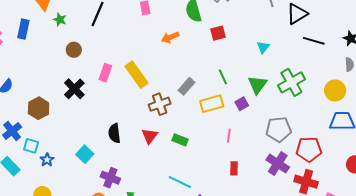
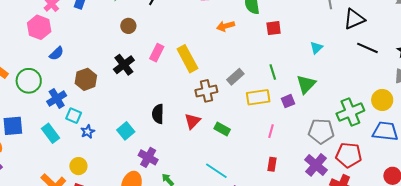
green cross: (291, 82) -> (350, 112), moved

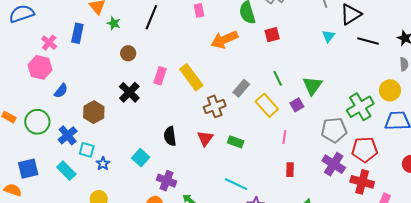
orange arrow: (226, 26) -> (224, 39), size x1.5
cyan triangle: (316, 48) -> (328, 36), moved
yellow rectangle: (258, 97) -> (267, 105), turned 65

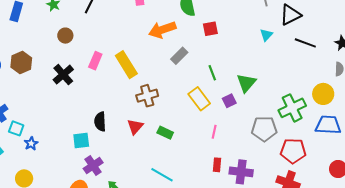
gray rectangle: (241, 88) -> (179, 56), moved
brown hexagon: (94, 112) -> (21, 62), moved
cyan square: (141, 158) -> (81, 141), moved, turned 36
purple cross: (334, 164) -> (241, 172), moved, turned -30
purple cross: (166, 181) -> (93, 166), turned 30

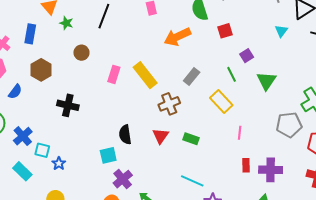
gray rectangle: (179, 56) -> (192, 76), moved
brown hexagon: (21, 62) -> (41, 70), moved
black cross: (63, 75) -> (68, 105), moved, turned -30
purple square: (229, 101) -> (247, 56), moved

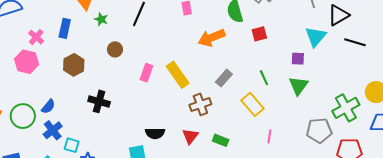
cyan triangle: (281, 31) -> (316, 37), size x1.6
purple square: (247, 56) -> (298, 59), moved, turned 32
blue semicircle: (15, 92) -> (48, 107), moved
black semicircle: (125, 135) -> (155, 133), turned -84

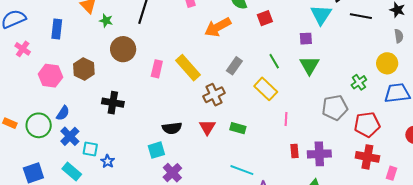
blue rectangle: (65, 28) -> (57, 29), moved
pink cross: (36, 37) -> (23, 49), moved
brown circle: (115, 49) -> (123, 49), size x1.6
pink hexagon: (27, 62) -> (50, 76), moved
green cross: (346, 108) -> (359, 82), size x0.6

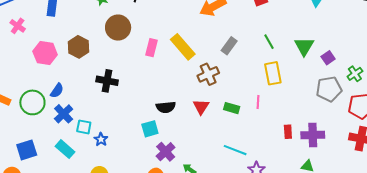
purple square: (306, 39) -> (328, 58), moved, turned -32
green cross: (359, 82) -> (355, 74), moved
yellow rectangle: (266, 89) -> (273, 73), moved, turned 35
pink line: (286, 119) -> (258, 102), moved

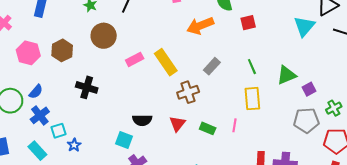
green triangle: (304, 46) -> (286, 75), turned 30
pink rectangle: (151, 48) -> (135, 59), turned 42
cyan square: (84, 127) -> (59, 131), turned -35
cyan square: (150, 129) -> (124, 140), turned 30

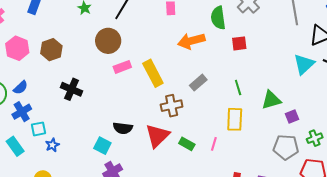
cyan triangle: (304, 26) -> (304, 64), moved
brown circle: (104, 36) -> (108, 41), moved
red triangle: (177, 124) -> (157, 136), size x1.5

